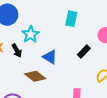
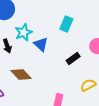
blue triangle: (50, 57) -> (41, 44), moved

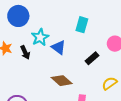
brown diamond: (21, 75) -> (62, 81), moved

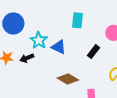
black arrow: (25, 52) -> (27, 58), turned 104

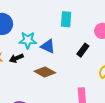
cyan star: (39, 40) -> (28, 40), turned -30
brown diamond: (68, 79) -> (45, 72), moved

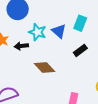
blue triangle: (48, 46) -> (59, 31), moved
black rectangle: (83, 50) -> (80, 50), moved

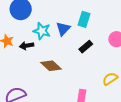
blue triangle: (59, 31) -> (63, 29), turned 35

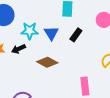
blue triangle: (63, 29) -> (51, 33), moved

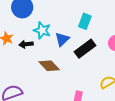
black rectangle: (76, 35) -> (85, 49), size x1.5

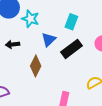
cyan star: (42, 30) -> (30, 19), moved
brown diamond: (49, 66) -> (36, 66), turned 70

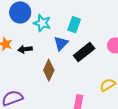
cyan rectangle: (71, 22) -> (74, 25), moved

